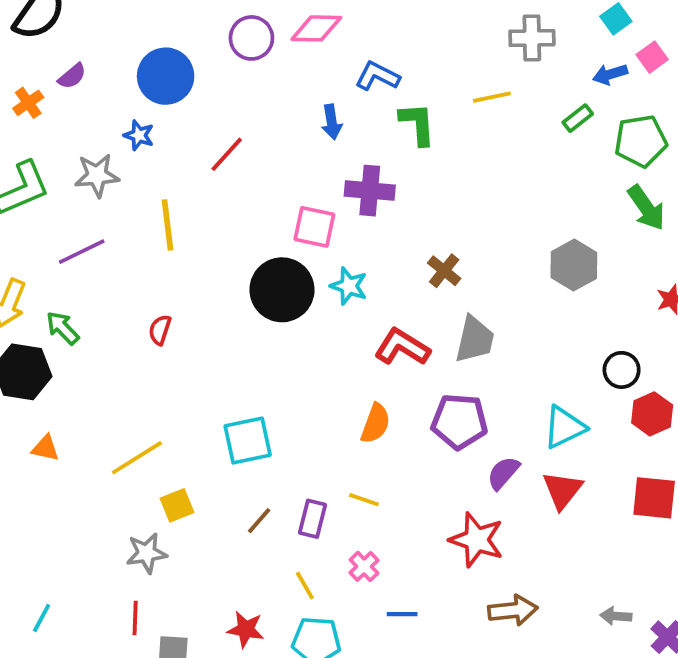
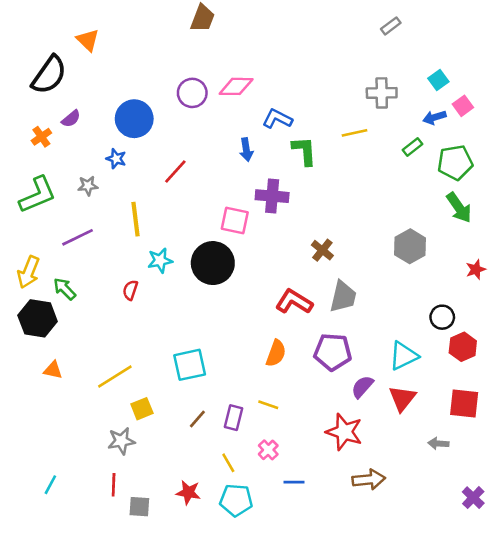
gray star: (97, 175) -> (88, 186), size x0.7
cyan star: (349, 286) -> (160, 260), moved, turned -30
gray arrow: (616, 616) -> (438, 443), moved

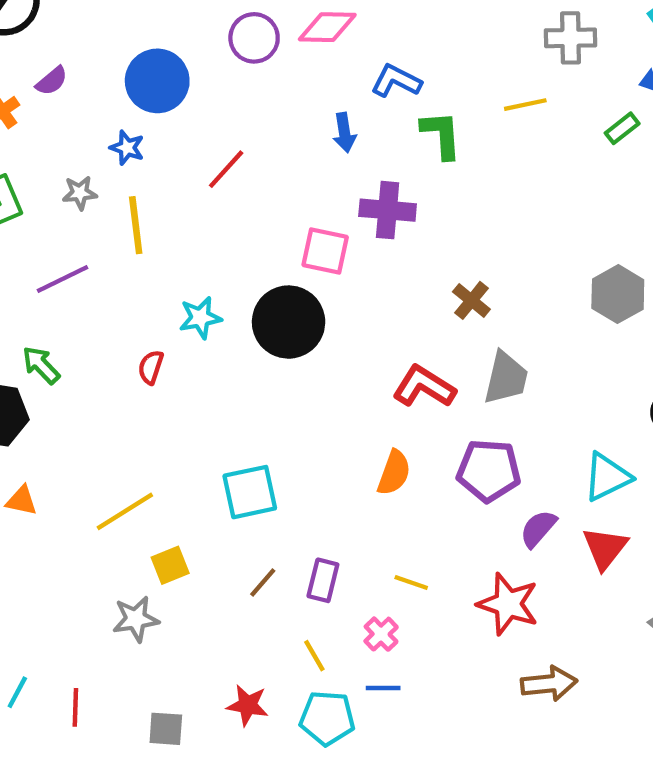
yellow line: (135, 219) -> (136, 225), moved
yellow line: (268, 405) -> (411, 582), moved
blue line: (294, 482) -> (383, 688), moved
red line: (114, 485) -> (75, 707), moved

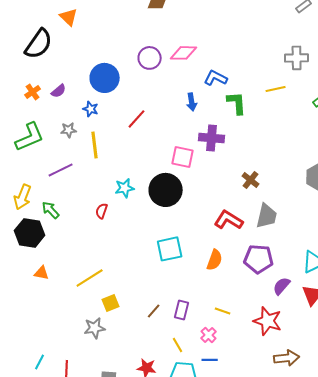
purple semicircle: (52, 81) -> (59, 91), moved
cyan square: (250, 492) -> (170, 249), moved

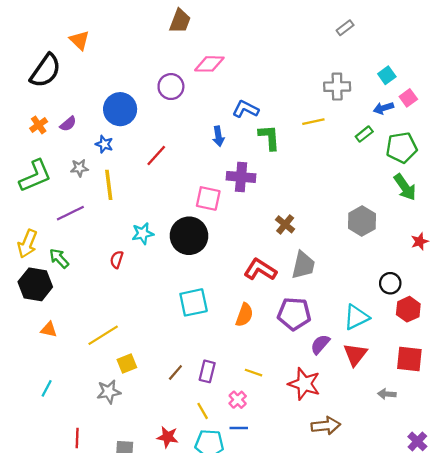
pink diamond: (184, 53) -> (209, 64), moved
cyan line: (40, 362) -> (47, 388), moved

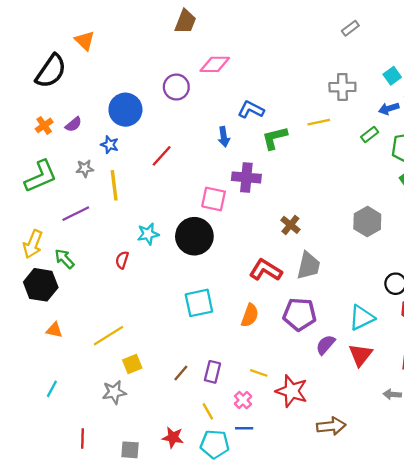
green L-shape: (269, 137) -> (275, 138), turned -100
red star: (304, 384) -> (292, 391), moved

